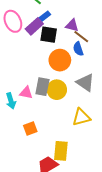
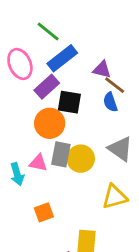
blue rectangle: (44, 17) -> (62, 58), size x1.5
purple rectangle: (34, 26) -> (47, 87), moved
black square: (49, 35) -> (69, 102), moved
orange circle: (60, 60) -> (50, 123), moved

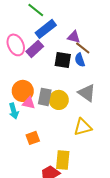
pink ellipse: (20, 64) -> (16, 45), moved
black square: (69, 102) -> (63, 60), moved
orange circle: (50, 123) -> (23, 91), moved

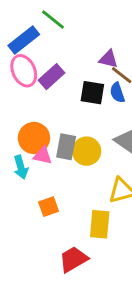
blue rectangle: (46, 29) -> (24, 40), moved
yellow rectangle: (63, 160) -> (100, 224), moved

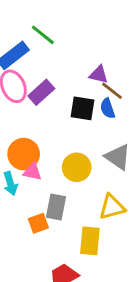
gray rectangle: (66, 147) -> (56, 207), moved

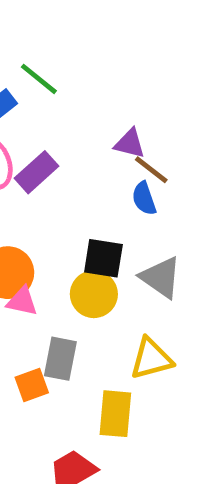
black square: (83, 108) -> (103, 258), moved

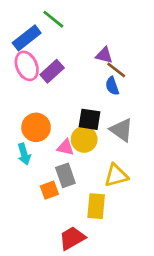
pink triangle: (22, 301) -> (65, 147), moved
gray rectangle: (60, 359) -> (65, 175), turned -30

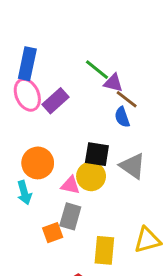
green line: (53, 19) -> (97, 70), moved
blue rectangle: (27, 38) -> (27, 64), turned -40
gray rectangle: (65, 175) -> (70, 216), turned 35
yellow triangle: (116, 175) -> (147, 240), moved

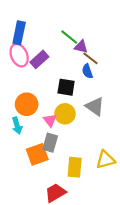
black square: (97, 154) -> (66, 87), moved
pink triangle: (70, 185) -> (50, 120), turned 40
orange square: (53, 233) -> (37, 154), size x1.5

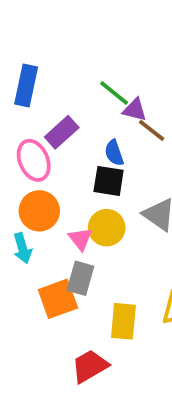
pink ellipse: (19, 55) -> (34, 160), moved
blue semicircle: (87, 71) -> (114, 153), moved

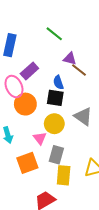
green line: (114, 93) -> (54, 34), moved
orange circle: (39, 211) -> (25, 104), moved
pink triangle: (80, 239) -> (40, 138), moved
gray rectangle: (80, 278) -> (56, 155), moved

